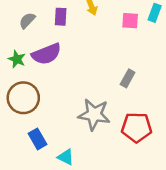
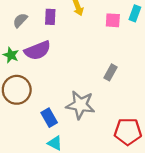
red pentagon: (137, 127) -> (128, 132), moved
blue rectangle: (37, 139) -> (49, 118), moved

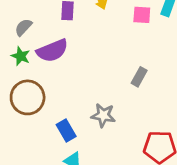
gray semicircle: (20, 20) -> (23, 27), moved
gray star: (80, 105) -> (103, 115), size x0.7

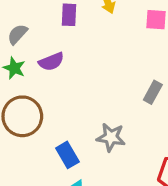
purple semicircle: (52, 51) -> (51, 62), size x0.7

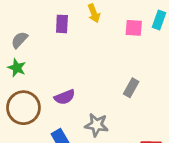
purple semicircle: (51, 62) -> (65, 97), moved

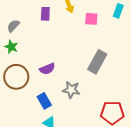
pink square: (134, 28) -> (91, 19), moved
gray rectangle: (131, 88) -> (97, 62), size x1.6

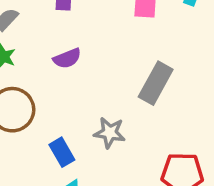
purple semicircle: (47, 69) -> (67, 58), moved

